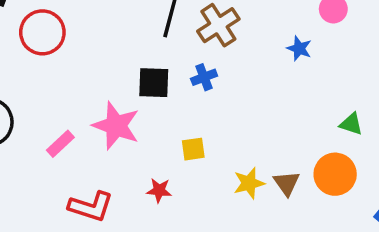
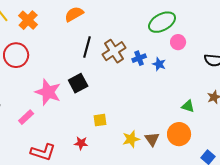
blue cross: (204, 77) -> (139, 58), moved
black square: (154, 83) -> (78, 83), turned -30
pink star: (116, 126) -> (48, 92), moved

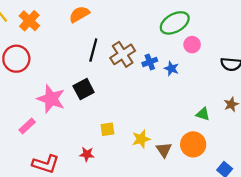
yellow star: (131, 139) -> (141, 139), moved

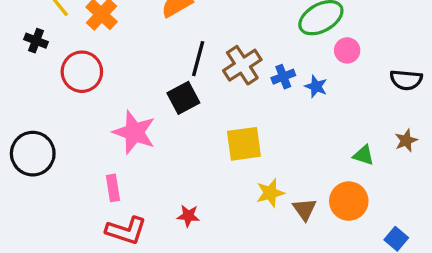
black square: (84, 89) -> (183, 98), moved
pink rectangle: (27, 126) -> (113, 188), moved, turned -56
yellow square: (107, 129) -> (244, 144), moved, size x1.6

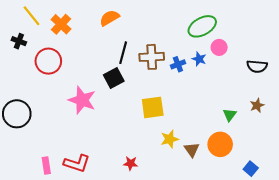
brown cross: (242, 65) -> (152, 57), turned 30
blue star: (316, 86) -> (199, 59), moved
green triangle: (363, 155) -> (230, 115), turned 48
pink rectangle: (113, 188) -> (46, 165), moved
red star: (188, 216) -> (131, 163), moved

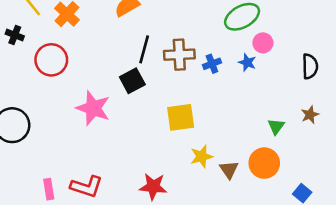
blue star: (199, 59) -> (247, 62), moved
black semicircle: (257, 66) -> (310, 66), turned -96
red star: (131, 163) -> (153, 187), size x1.5

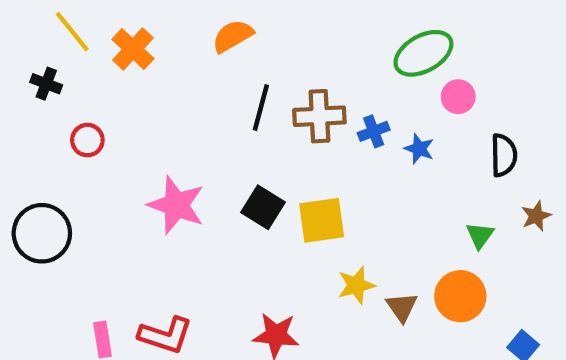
red circle: (51, 60) -> (87, 140), moved, size x0.6
blue star: (247, 62) -> (419, 149), moved
black semicircle: (310, 66) -> (504, 155), moved
black square: (132, 81) -> (263, 207), moved, turned -30

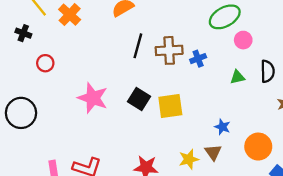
blue star: (419, 149) -> (222, 127), moved
green triangle: (480, 235) -> (237, 77), moved, turned 42
yellow star: (356, 285) -> (189, 159), moved
orange circle: (460, 296) -> (258, 147), moved

